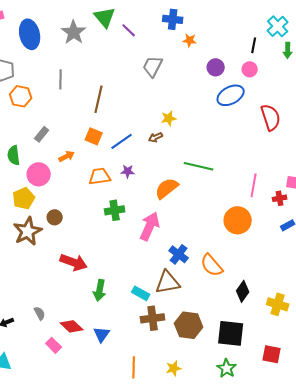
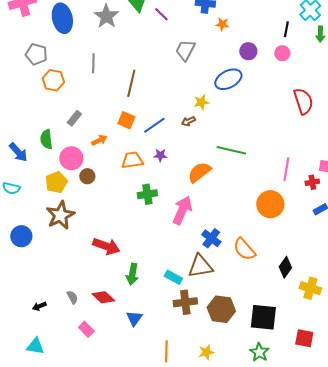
blue ellipse: (231, 95) -> (228, 79), moved
brown circle: (55, 217) -> (87, 176), moved
black diamond: (243, 291) -> (285, 267), moved
red diamond: (72, 326) -> (103, 297), moved

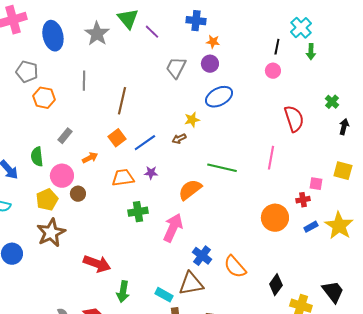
purple circle: (248, 51) -> (210, 64), moved
orange square: (126, 120) -> (117, 138), turned 30
pink line: (286, 169) -> (271, 158), moved
orange circle: (270, 204) -> (275, 218), moved

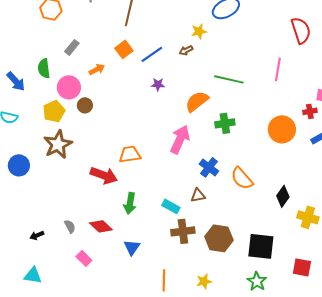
orange trapezoid: (123, 178) -> (130, 154), moved
green cross: (138, 212) -> (225, 123), moved
brown triangle: (191, 284) -> (198, 195), size x0.6

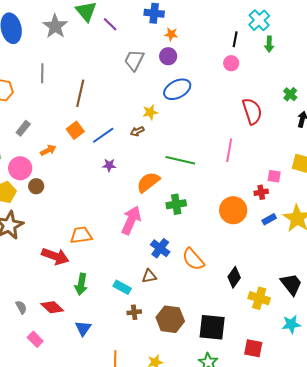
brown cross: (183, 231) -> (134, 312), size x0.6

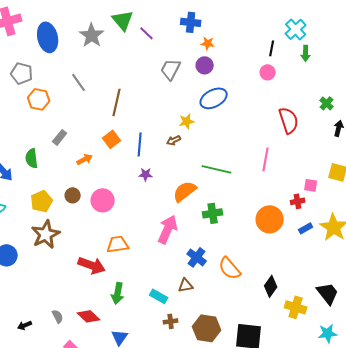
gray line: (42, 73) -> (79, 82), turned -36
blue line: (103, 135) -> (140, 144), turned -50
pink circle: (20, 168) -> (103, 200), moved

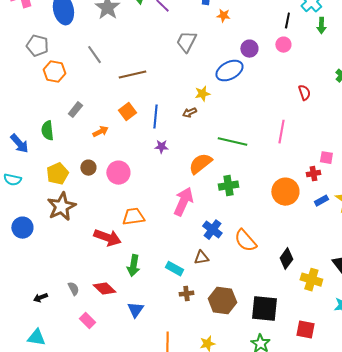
purple circle: (205, 65) -> (249, 49), moved
brown line: (117, 102) -> (132, 75), turned 64
red semicircle: (289, 120) -> (304, 93), size x0.6

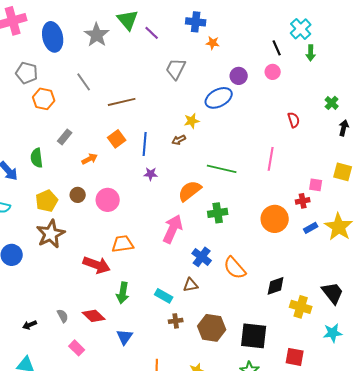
black line: (287, 21) -> (277, 48), turned -35
black diamond: (286, 259) -> (276, 286), turned 35

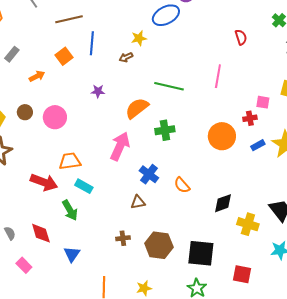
blue line: (145, 144) -> (92, 43), moved
orange semicircle: (235, 268) -> (182, 185), size x0.7
green arrow: (123, 293) -> (70, 210), turned -40
cyan rectangle: (164, 296) -> (84, 186), moved
red diamond: (94, 316) -> (41, 233), turned 30

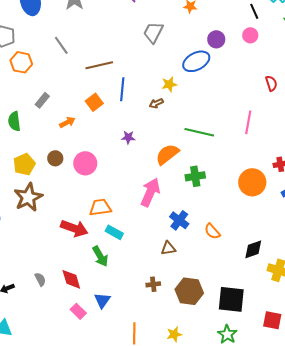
pink rectangle: (24, 265) -> (78, 311), moved

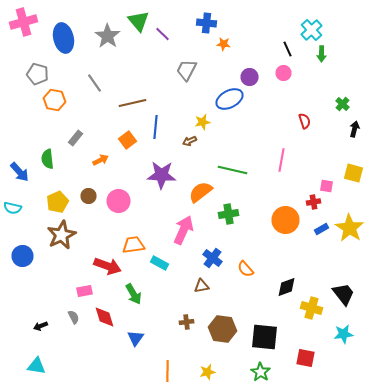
purple star: (128, 137) -> (162, 175), size x2.0
cyan rectangle: (114, 232) -> (160, 263), moved
pink rectangle: (78, 311) -> (84, 291), moved, turned -56

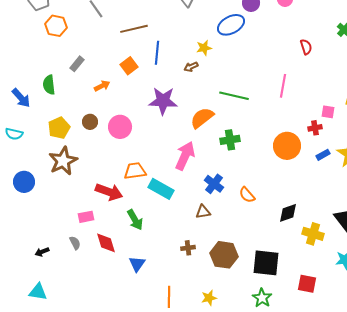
cyan rectangle: (160, 263) -> (161, 189), size x1.4

